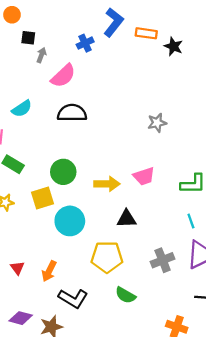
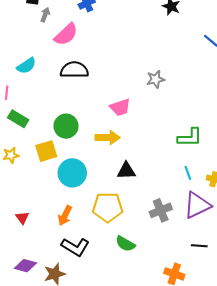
pink trapezoid: (144, 176) -> (120, 107), moved
orange arrow: (49, 271) -> (65, 216), moved

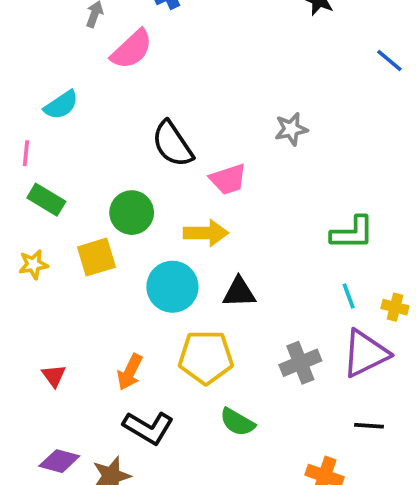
black semicircle: (74, 70) -> (172, 144), moved, turned -124
cyan circle: (72, 173) -> (172, 287), moved

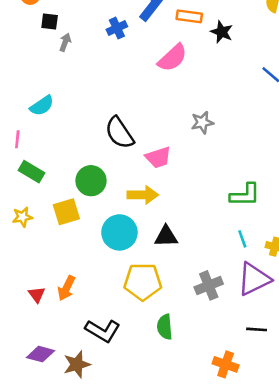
pink semicircle: (132, 49) -> (172, 58), moved
orange arrow: (130, 372) -> (66, 288), moved
green semicircle: (237, 422) -> (165, 327), turned 55

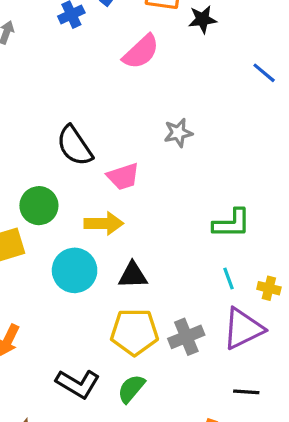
black star: (222, 32) -> (202, 19), turned -30
yellow pentagon: (143, 282) -> (134, 332), moved
green semicircle: (165, 327) -> (131, 389), turned 45
black L-shape: (103, 331) -> (78, 384), moved

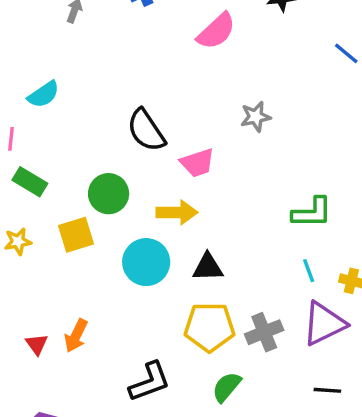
black L-shape: (78, 384) -> (150, 382), turned -51
green semicircle: (131, 389) -> (227, 387), moved

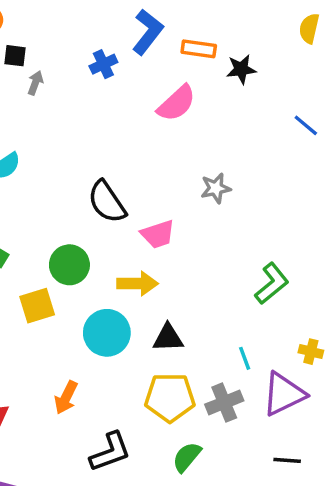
green L-shape: (312, 212) -> (272, 284), turned -39
cyan line: (309, 271) -> (245, 358), moved
orange arrow: (76, 336) -> (66, 397), moved

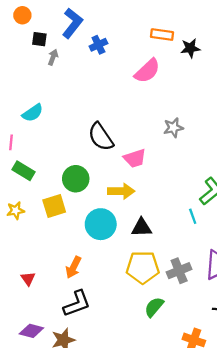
blue L-shape: (148, 32) -> (72, 23), moved
cyan line: (245, 358) -> (193, 216), moved
black L-shape: (110, 452) -> (77, 304), moved

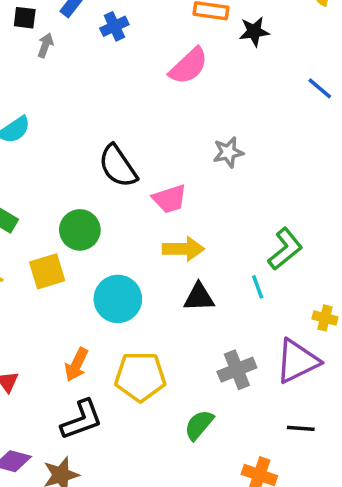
yellow arrow: (121, 191) -> (183, 249), moved
black triangle: (142, 228) -> (199, 297), moved
yellow pentagon: (143, 267) -> (140, 377), moved

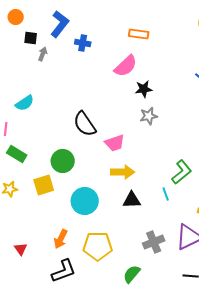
blue cross: (114, 26) -> (83, 43), turned 35
black star: (254, 31) -> (144, 89), moved

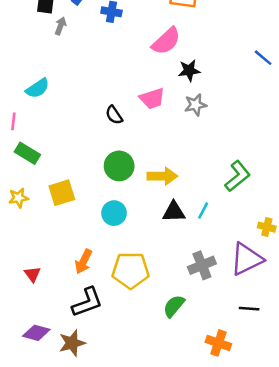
black semicircle: (85, 124) -> (114, 115), size x0.6
pink trapezoid: (115, 143) -> (152, 98), moved
green circle: (63, 161) -> (119, 166), moved
cyan line: (166, 194) -> (203, 211), moved, turned 48
cyan circle: (85, 201) -> (114, 213), size x0.7

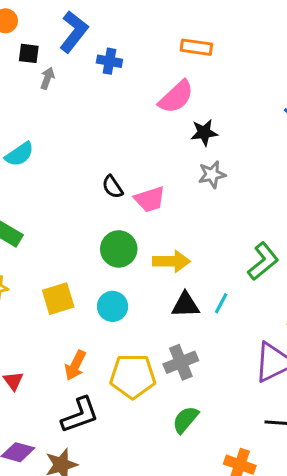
pink trapezoid: (152, 98) -> (150, 199), moved
yellow square: (62, 193) -> (58, 299), moved
gray cross: (202, 265) -> (181, 362), moved

